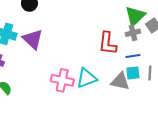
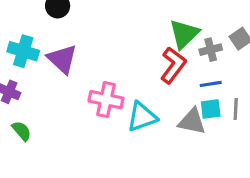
green triangle: (135, 16) -> (184, 34), moved
red L-shape: (108, 43) -> (173, 65), turned -150
pink cross: (62, 80) -> (106, 100), moved

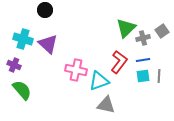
red L-shape: (173, 65) -> (119, 62), moved
gray triangle: (192, 121) -> (106, 105), moved
green semicircle: (22, 131) -> (22, 90), size x1.5

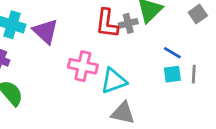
gray cross: (143, 38) -> (128, 23), moved
blue line: (143, 60) -> (172, 53), turned 40
red L-shape: (119, 62) -> (107, 23), moved, turned 150

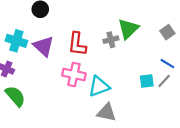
red L-shape: (107, 23) -> (77, 44), moved
blue line: (172, 53) -> (167, 64), moved
gray line: (194, 74) -> (164, 81), turned 40

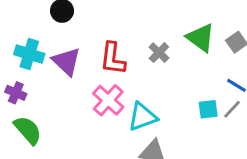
green triangle: (128, 29) -> (201, 38), moved, turned -40
gray cross: (111, 40) -> (159, 53), turned -32
pink cross: (74, 74) -> (108, 100), turned 30

